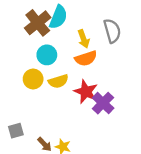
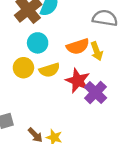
gray semicircle: (112, 31) -> (105, 18), turned -65
yellow arrow: (84, 39) -> (97, 51), moved

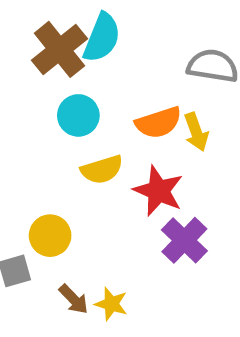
yellow circle: (23, 68) -> (50, 236), moved
purple cross: (95, 92) -> (184, 240), moved

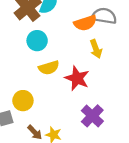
orange semicircle: (158, 123) -> (85, 23), moved
purple cross: (184, 240) -> (92, 116), moved

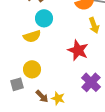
yellow semicircle: (49, 68) -> (32, 36), moved

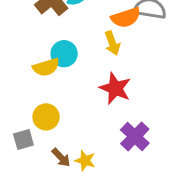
cyan circle: (44, 18) -> (64, 54), moved
yellow arrow: (94, 25) -> (112, 43), moved

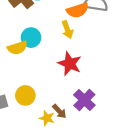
yellow circle: (46, 117) -> (25, 95), moved
brown arrow: (61, 158) -> (59, 111), moved

